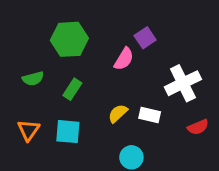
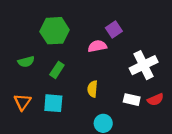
pink semicircle: (124, 59) -> (97, 46), turned -132
yellow semicircle: (118, 113) -> (93, 89), turned -42
white rectangle: (150, 115) -> (132, 100), moved

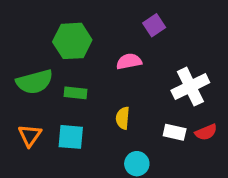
purple square: (114, 30) -> (154, 25), moved
green semicircle: (26, 62) -> (35, 82), size x1.6
green rectangle: (57, 70) -> (75, 93), turned 63

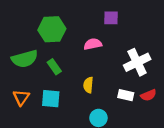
purple square: (154, 25) -> (111, 18), turned 35
green rectangle: (75, 93) -> (54, 67), turned 49

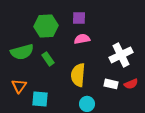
purple square: (111, 18) -> (79, 18), moved
yellow semicircle: (88, 85) -> (78, 75), size x1.6
cyan square: (51, 99) -> (40, 99), moved

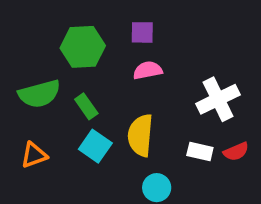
orange triangle: (19, 86) -> (34, 155), turned 35
cyan square: (40, 99) -> (95, 146), moved, turned 30

